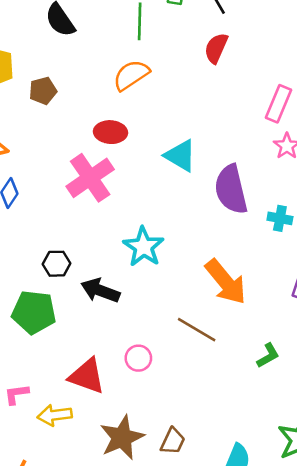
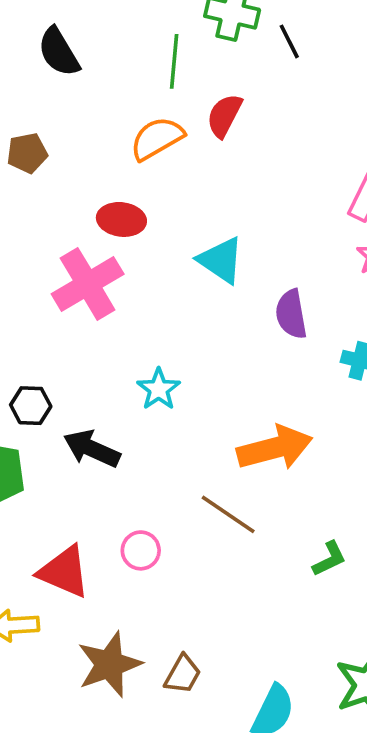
red semicircle: (216, 48) -> (224, 116), moved
purple semicircle: (231, 189) -> (291, 314), size x0.7
cyan star: (143, 247) -> (159, 389), size x0.7
orange arrow: (226, 282) -> (275, 448), turned -69

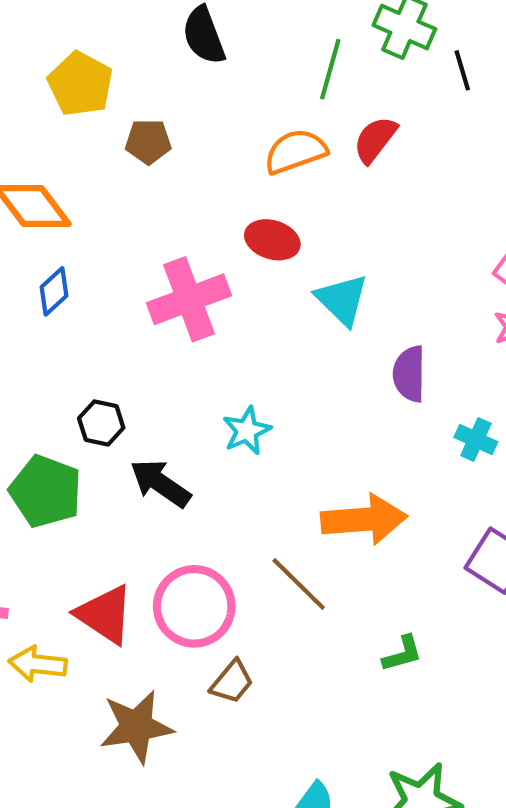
red ellipse: (121, 219) -> (272, 240), moved
pink circle: (141, 550) -> (194, 606), size x1.8
brown trapezoid: (183, 674) -> (232, 682), moved

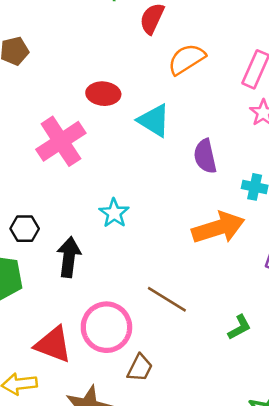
orange semicircle: (296, 151) -> (187, 59), moved
black arrow: (160, 483) -> (69, 257), turned 75
orange arrow: (364, 519) -> (218, 228), moved

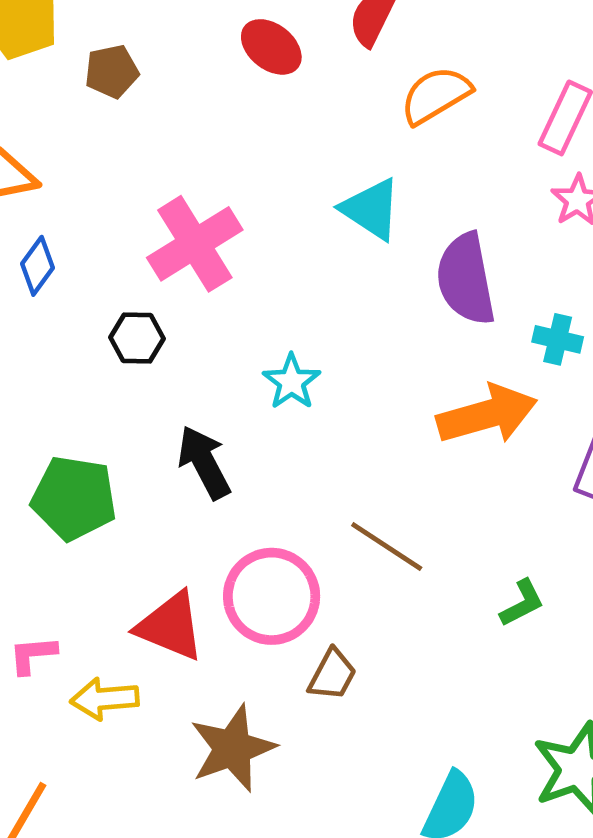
red ellipse: (103, 94) -> (271, 47), moved, turned 32
purple semicircle: (205, 156) -> (466, 279), size x1.4
black hexagon: (25, 229) -> (137, 338), moved
black arrow: (69, 257) -> (204, 462), turned -36

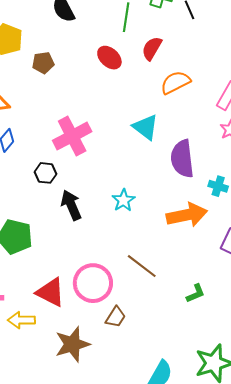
cyan star: (292, 382) -> (123, 200), moved
black arrow: (204, 462) -> (71, 205), moved

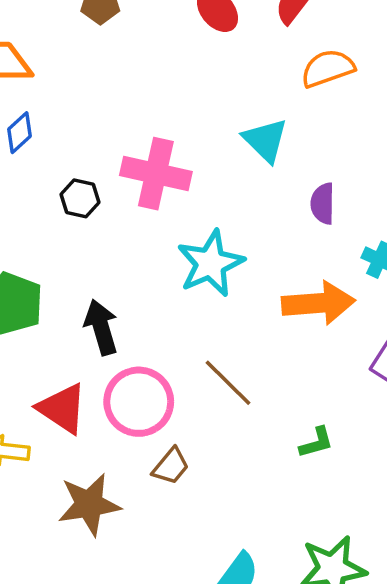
pink cross: (72, 136) -> (156, 174), moved, turned 33
purple semicircle: (182, 159) -> (323, 204), size x0.6
cyan star: (123, 200) -> (210, 263), size x1.6
black arrow: (71, 205) -> (101, 327), moved

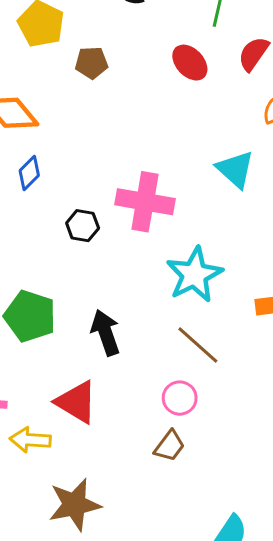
brown line: (228, 383) -> (198, 345), moved
pink circle: (139, 402) -> (180, 398), moved, size x0.6
brown star: (89, 504) -> (75, 505), moved

